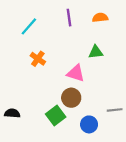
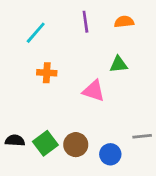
orange cross: (38, 59) -> (47, 73), turned -32
brown circle: (71, 98) -> (76, 145), moved
green square: (56, 116) -> (45, 143), moved

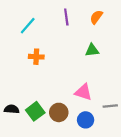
orange semicircle: (124, 22) -> (96, 17), turned -48
pink triangle: (94, 91) -> (83, 92), moved

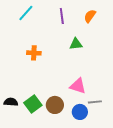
cyan line: (28, 26) -> (26, 13), moved
green triangle: (92, 50) -> (76, 44), moved
gray line: (110, 106) -> (95, 102), moved

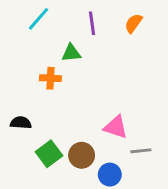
green triangle: (76, 44) -> (71, 53), moved
black semicircle: (11, 102) -> (21, 123), moved
blue circle: (80, 112) -> (110, 175), moved

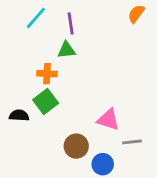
purple line: (92, 23) -> (71, 24), moved
orange semicircle: (134, 23) -> (136, 14), moved
green square: (49, 154) -> (46, 102), moved

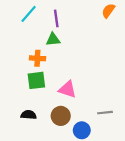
green square: (46, 102) -> (36, 80), turned 30
black semicircle: (19, 115) -> (29, 115), moved
pink triangle: (108, 120) -> (67, 89), moved

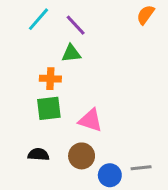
purple line: (56, 18) -> (76, 25), turned -35
gray line: (105, 113) -> (141, 168), moved

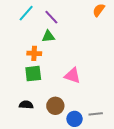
pink triangle: (90, 120) -> (72, 76), moved

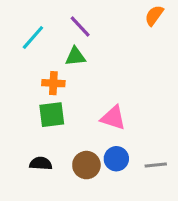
cyan line: (26, 13) -> (33, 37), moved
gray line: (96, 114) -> (156, 165), moved
blue circle: (75, 119) -> (116, 159), moved

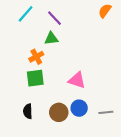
cyan line: (33, 37) -> (26, 14), moved
orange cross: (53, 83) -> (36, 57), turned -32
black semicircle: (41, 163) -> (28, 111), turned -96

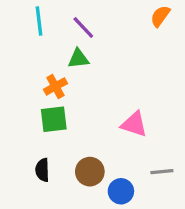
cyan line: (26, 14) -> (39, 21), turned -48
pink triangle: (77, 80) -> (134, 124), moved
blue circle: (79, 108) -> (121, 191), moved

